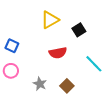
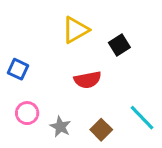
cyan line: (94, 64) -> (142, 118), moved
pink circle: (11, 71) -> (27, 113), moved

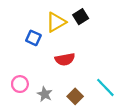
black square: (119, 45) -> (81, 17), moved
blue square: (18, 69) -> (33, 38), moved

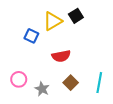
cyan line: (105, 87) -> (99, 83), turned 54
brown square: (75, 96) -> (71, 83), moved

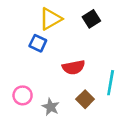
yellow triangle: (53, 21) -> (51, 19), moved
cyan line: (99, 83) -> (111, 83), moved

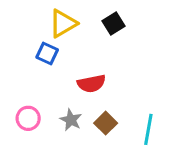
cyan line: (111, 83) -> (148, 129), moved
gray star: (51, 107) -> (71, 120), moved

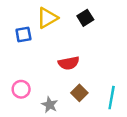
blue square: (47, 53) -> (23, 34), moved, turned -35
gray star: (71, 120) -> (50, 105), moved

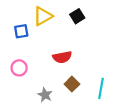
pink circle: (21, 89) -> (19, 68), moved

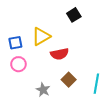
yellow triangle: (43, 16) -> (41, 36), moved
blue square: (21, 31) -> (15, 43), moved

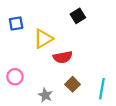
blue square: (15, 43) -> (16, 23), moved
pink circle: (18, 64) -> (15, 77), moved

